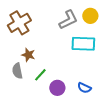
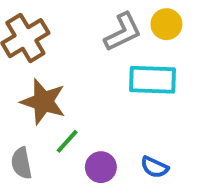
brown star: (28, 55) -> (43, 102), size x1.6
gray semicircle: (17, 71) -> (21, 163), moved

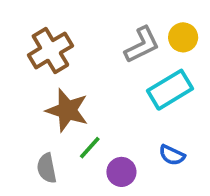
cyan rectangle: (153, 80) -> (170, 90), turned -33
blue semicircle: (154, 167) -> (172, 155), moved

